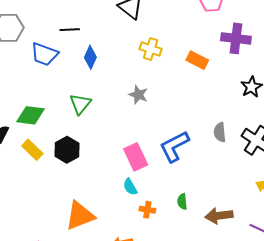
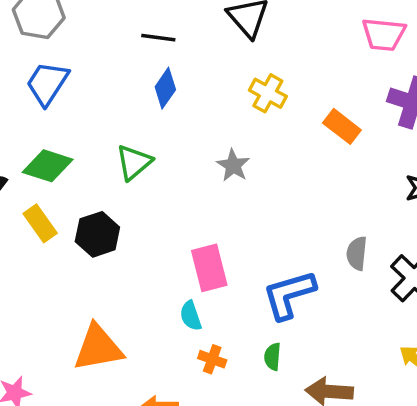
black line: (70, 30) -> (158, 38), moved
blue trapezoid: (44, 54) -> (47, 83), moved, turned 92
blue L-shape: (174, 146) -> (289, 295), moved

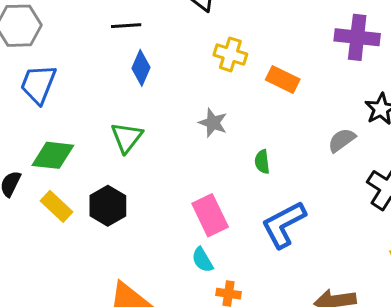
orange rectangle: (342, 126) -> (283, 79), moved
gray semicircle: (357, 253) -> (342, 140), moved, turned 60
green semicircle: (273, 357) -> (262, 162), moved

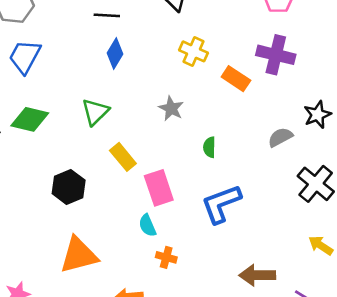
purple cross: (357, 37) -> (276, 55), moved
yellow rectangle: (56, 206) -> (123, 157), moved
black hexagon: (108, 206) -> (69, 187), moved

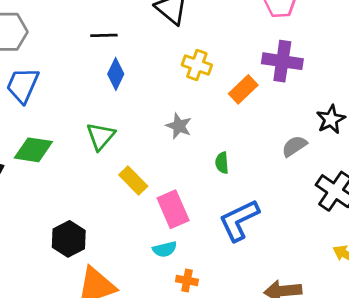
orange rectangle: (236, 79) -> (243, 89), turned -72
black hexagon: (69, 187) -> (69, 239), moved
cyan semicircle: (147, 225) -> (165, 249), turned -75

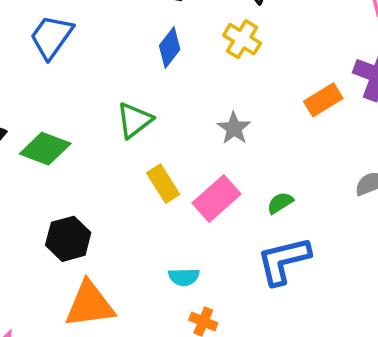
yellow cross: (197, 65) -> (242, 39), moved
green diamond: (33, 150) -> (45, 149), moved
green semicircle: (222, 163) -> (280, 203), moved, turned 50
pink rectangle: (173, 209) -> (216, 199), moved, turned 60

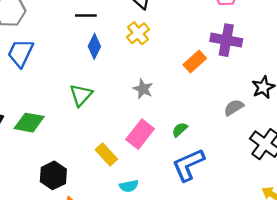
yellow cross: (242, 39) -> (138, 33), turned 30
yellow rectangle: (163, 184) -> (106, 154), moved

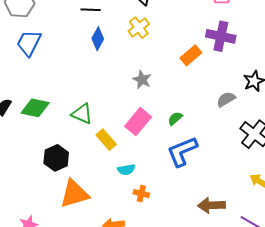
green triangle: (81, 95) -> (82, 114), moved, turned -50

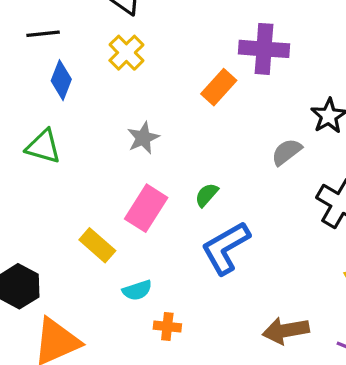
gray star: (142, 80) -> (143, 138), turned 30
green triangle: (82, 114) -> (43, 147), moved

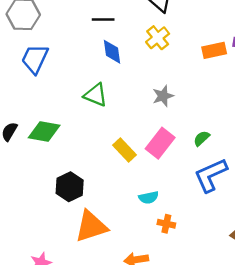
blue diamond: (61, 80) -> (112, 52), turned -35
orange rectangle: (219, 87) -> (214, 50), moved, turned 30
yellow rectangle: (97, 245) -> (124, 150), moved

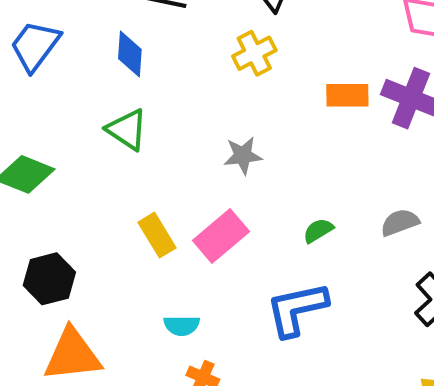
blue diamond: (112, 52) -> (130, 54), moved
green semicircle: (202, 138) -> (318, 231), moved

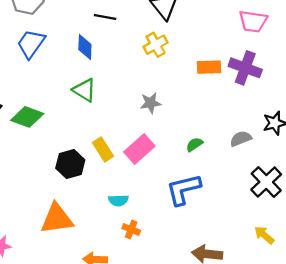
black hexagon: (49, 279) -> (70, 164), moved

